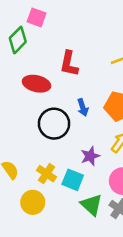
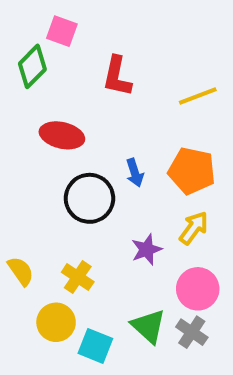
red L-shape: (69, 64) -> (117, 76), moved
cyan square: (73, 180) -> (95, 346), moved

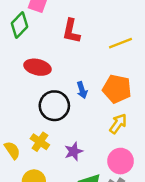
purple star: (147, 249) -> (74, 151), moved
yellow cross: (78, 277) -> (40, 142), moved

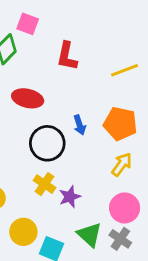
yellow cross: (40, 142) -> (44, 184), moved

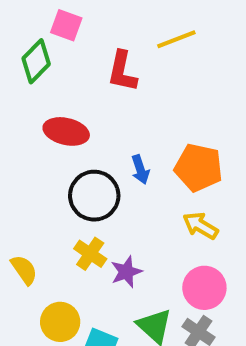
yellow line: (125, 70) -> (176, 39), moved
yellow arrow: (122, 164) -> (200, 226), turned -95

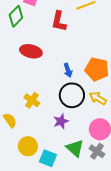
black circle: (94, 196) -> (72, 95), moved
yellow cross: (90, 254) -> (32, 100), moved

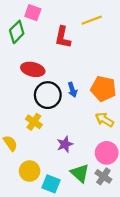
black circle: (72, 95) -> (48, 95), moved

